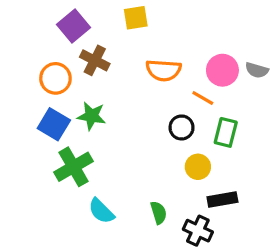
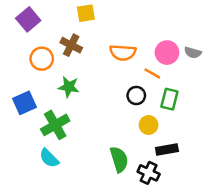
yellow square: (136, 18) -> (86, 13), moved
purple square: (73, 26) -> (28, 19), moved
blue square: (54, 124) -> (25, 103), moved, turned 35
cyan semicircle: (101, 211) -> (49, 158), moved
green semicircle: (159, 213) -> (119, 159), size x1.5

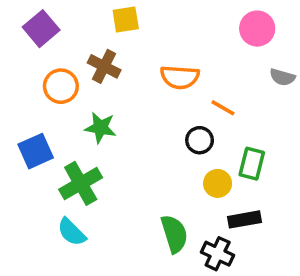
pink circle: (167, 53) -> (257, 29), moved
green rectangle: (169, 99) -> (252, 164), moved

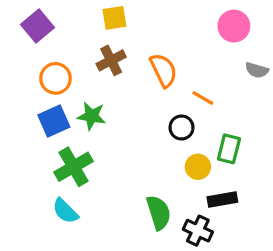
brown cross: (104, 66) -> (111, 60), moved, turned 36
orange semicircle: (180, 77) -> (164, 70), turned -120
blue square: (36, 151) -> (54, 121), moved

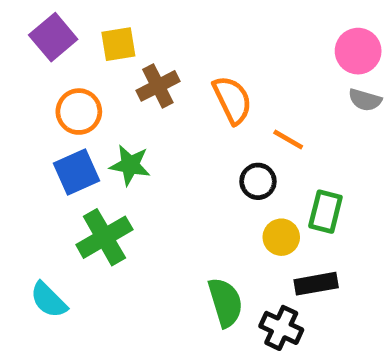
yellow square: (114, 18) -> (118, 44), moved
pink circle: (234, 26) -> (358, 51), moved
cyan semicircle: (65, 211) -> (49, 300), moved

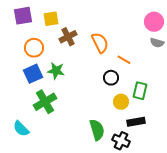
purple square: (53, 37) -> (23, 16), turned 30

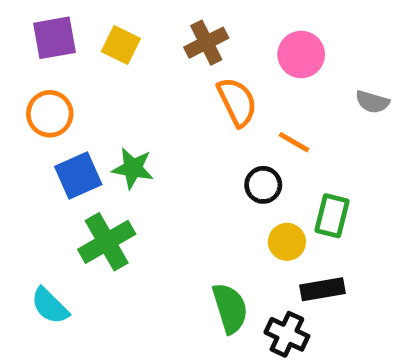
yellow square: (51, 19) -> (121, 45), turned 35
pink circle: (154, 22) -> (301, 54), moved
brown cross: (68, 37) -> (206, 43), moved
orange circle: (34, 48) -> (50, 114), moved

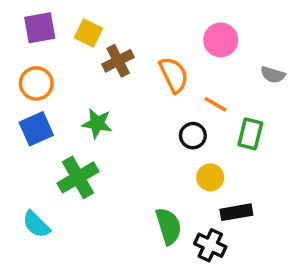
brown cross: (206, 43) -> (118, 61), moved
blue square: (78, 175) -> (36, 129), moved
green rectangle: (332, 216) -> (250, 134), moved

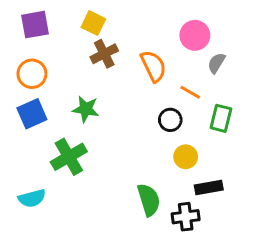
yellow square: (88, 33) -> (93, 23), moved
gray semicircle: (273, 75) -> (216, 63), moved, turned 105
cyan semicircle: (36, 224) -> (32, 198), turned -60
black cross: (210, 245) -> (186, 217), turned -32

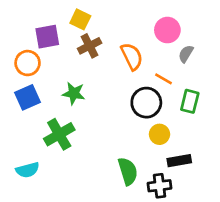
purple square: (35, 25) -> (47, 37), moved
black circle: (170, 120) -> (146, 103), size x1.5

